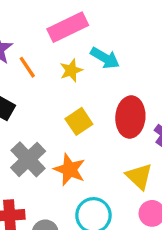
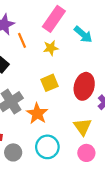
pink rectangle: (68, 27) -> (54, 19), turned -40
cyan arrow: (105, 58) -> (83, 34), moved

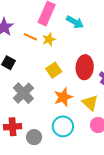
orange line: (22, 40) -> (30, 37), moved, turned -32
orange star: (37, 114) -> (63, 97), moved, turned 30

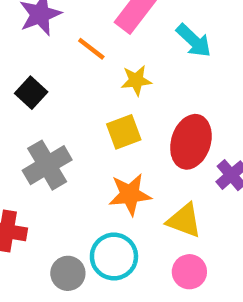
yellow star: (49, 39) -> (136, 80), moved
yellow triangle: (90, 103) -> (184, 220), turned -36
gray circle: (34, 137) -> (68, 273), moved

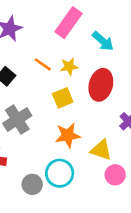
orange line: (91, 49) -> (43, 64), moved
red ellipse: (191, 142) -> (101, 85), moved
pink circle: (189, 272) -> (115, 175), moved

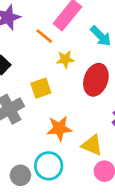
orange line: (43, 64) -> (44, 36), moved
yellow square: (63, 98) -> (41, 88), moved

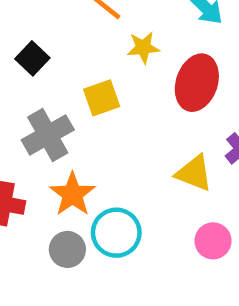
orange star: (59, 128) -> (72, 194), moved, turned -30
yellow triangle: (92, 145) -> (194, 173), moved

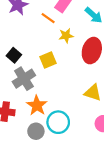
black square: (32, 58) -> (14, 55), moved

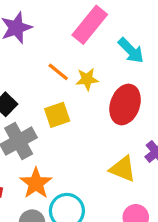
orange line: (48, 18) -> (58, 72), moved

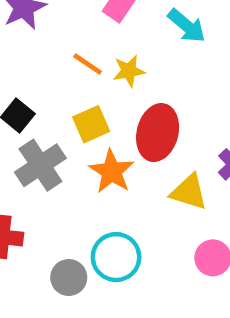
red ellipse: (125, 104) -> (158, 133), moved
orange star: (36, 183) -> (112, 171), moved

